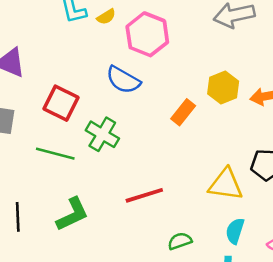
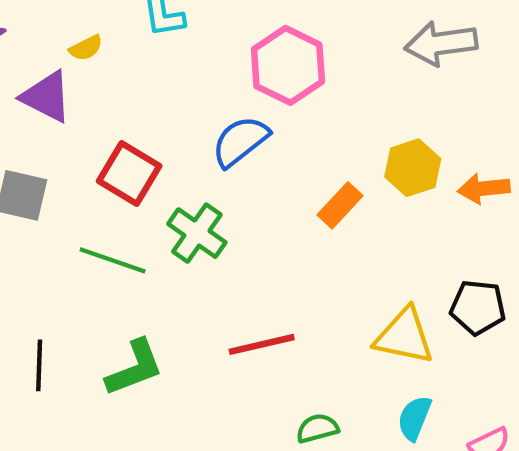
yellow semicircle: (106, 17) -> (86, 48), moved
blue semicircle: (123, 80) -> (240, 141), turned 108

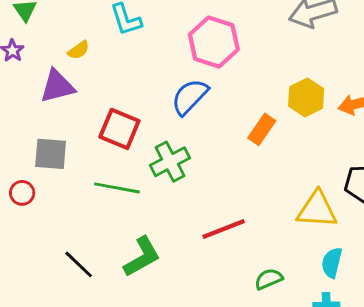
purple triangle: (46, 97) -> (57, 86), turned -33
green cross: (197, 233) -> (170, 162), turned 36
black line: (39, 365) -> (79, 264), turned -40

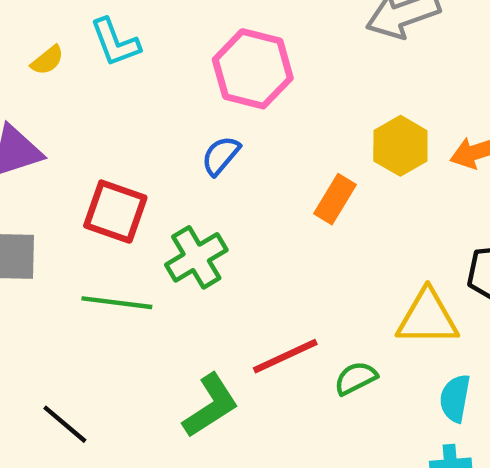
yellow semicircle: (79, 50) -> (47, 60), moved
blue semicircle: (190, 97) -> (221, 156), size x0.7
green L-shape: (142, 257) -> (211, 406), moved
green semicircle: (269, 279) -> (356, 378), moved

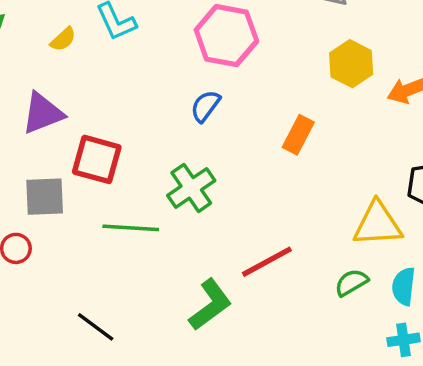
yellow hexagon: (400, 146) -> (351, 64), moved
red square: (115, 212) -> (97, 159), moved
green semicircle: (356, 378) -> (351, 283), moved

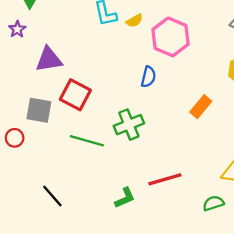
yellow semicircle: (63, 39) -> (135, 21), moved
blue semicircle: (205, 106) -> (148, 77), turned 145
green L-shape: (210, 305) -> (125, 198), size x0.7

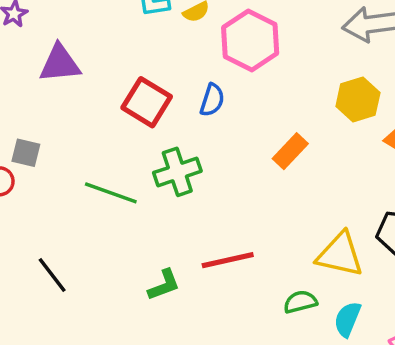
red square: (75, 95) -> (147, 102), moved
gray square: (39, 110) -> (26, 153), moved, size x0.7

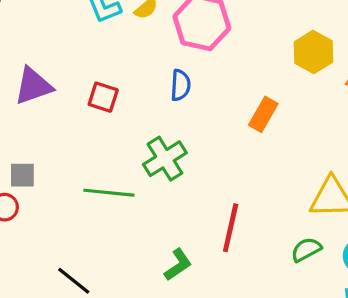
red square: (147, 102) -> (103, 97), moved, size x0.7
red line: (228, 260) -> (231, 228), turned -51

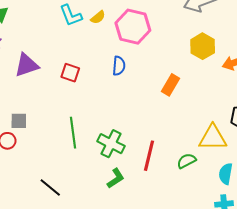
green cross: (165, 159) -> (111, 144), moved, turned -32
green line: (109, 193) -> (73, 133), turned 76
green semicircle: (306, 250) -> (187, 161), moved

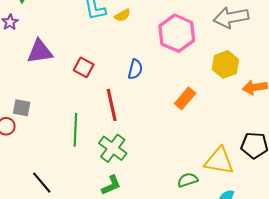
pink hexagon: (133, 27) -> (177, 33), moved
red line: (149, 156) -> (112, 105), moved, turned -36

